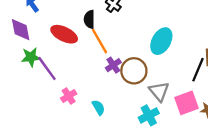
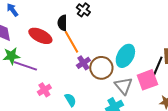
cyan ellipse: (161, 41) -> (125, 56), moved
purple line: (47, 69) -> (25, 66), turned -35
pink square: (187, 103) -> (147, 80), moved

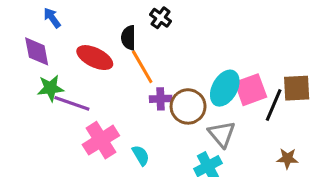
purple cross: (83, 63) -> (161, 99), turned 32
pink square: (147, 80) -> (251, 90), moved
pink cross: (44, 90) -> (101, 140), size x1.6

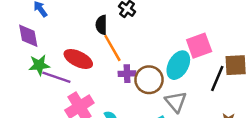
red ellipse: (95, 58) -> (78, 59), moved
pink square: (251, 90) -> (199, 46), moved

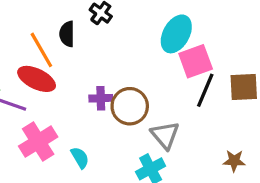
orange line: (112, 48) -> (41, 50), moved
cyan ellipse: (178, 65) -> (176, 34), moved
black line: (217, 79) -> (205, 90), moved

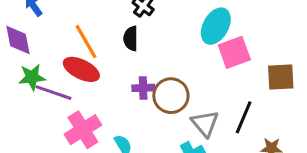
black semicircle: (67, 34) -> (131, 38), moved
black line: (205, 90) -> (244, 117), moved

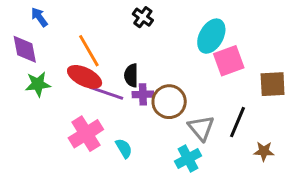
black semicircle: (131, 38) -> (131, 75), moved
purple line: (54, 93) -> (106, 93), moved

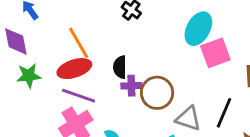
red ellipse: (85, 77) -> (74, 69), turned -44
purple line: (106, 93) -> (79, 96), moved
gray triangle: (201, 128) -> (188, 118), turned -32

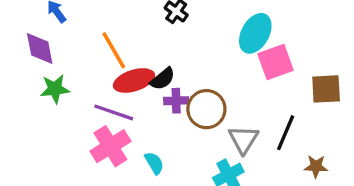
black semicircle: (120, 67) -> (163, 79), turned -130
red ellipse: (74, 69) -> (134, 80), moved
gray triangle: (188, 118) -> (243, 139), turned 44

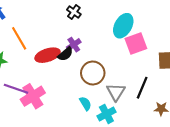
orange line: (114, 50) -> (19, 38), moved
purple cross: (176, 101) -> (74, 45), moved, turned -32
purple line: (114, 112) -> (16, 89), moved
cyan semicircle: (154, 163) -> (85, 104), moved

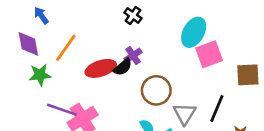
orange line: (19, 38) -> (66, 48), turned 65

